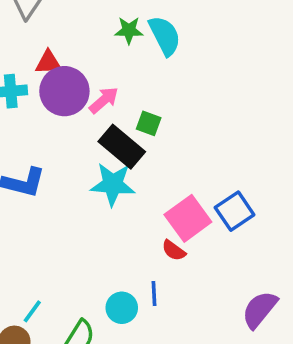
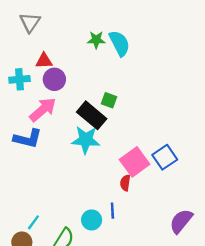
purple circle: (64, 91) -> (54, 79), size x0.7
pink arrow: (104, 100) -> (43, 110), moved, size x1.4
red semicircle: (174, 250) -> (125, 183), turned 63

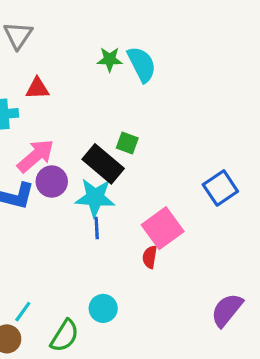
purple circle: (54, 79) -> (52, 182), moved
blue square: (165, 157) -> (220, 188), moved
blue line: (112, 211) -> (97, 228), moved

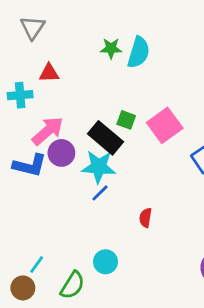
cyan semicircle: (142, 64) -> (139, 52), turned 44
blue line: (97, 228) -> (100, 193), turned 48
pink square: (163, 228) -> (165, 125), moved

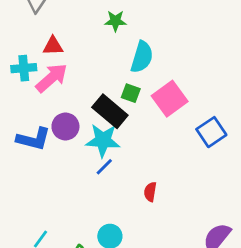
cyan semicircle: (139, 52) -> (142, 57), moved
pink arrow: (48, 131) -> (52, 78), moved

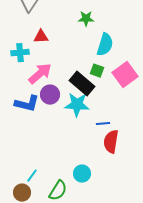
pink arrow: (52, 78) -> (40, 74), moved
blue line: (104, 167) -> (103, 124), moved, turned 40
red semicircle: (150, 192) -> (111, 142), size x1.6

